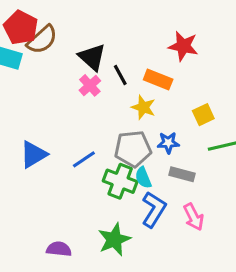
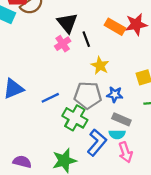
red star: (183, 46) -> (136, 24), turned -30
orange rectangle: (158, 80) -> (115, 27), moved
cyan semicircle: (143, 178) -> (117, 134), moved, turned -77

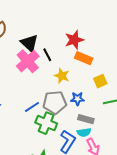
red star: (136, 24) -> (74, 40), moved
orange rectangle: (115, 27) -> (84, 58), moved
pink cross: (63, 44) -> (28, 61), size x1.6
blue line: (50, 98) -> (32, 107), moved

